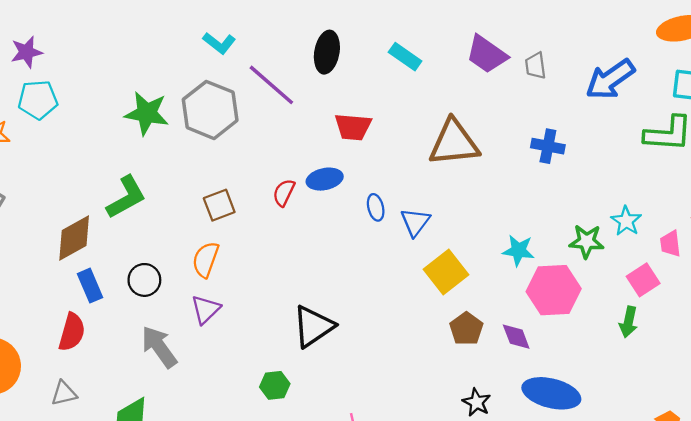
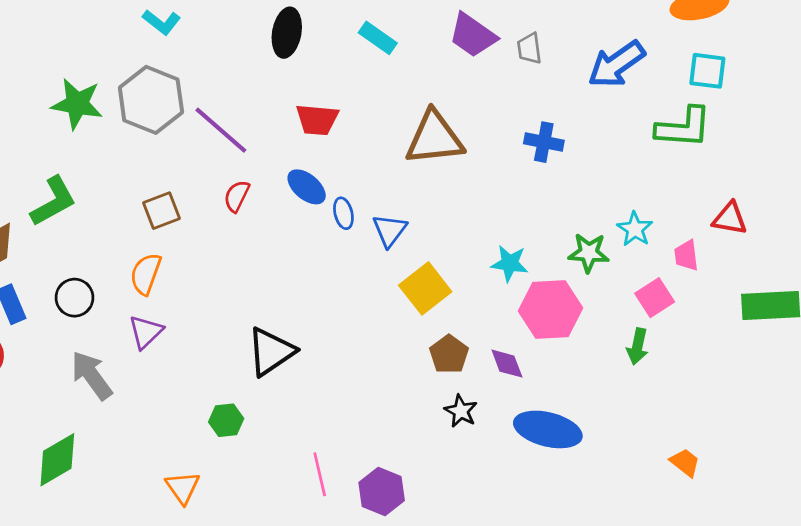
purple line: (271, 85) -> (221, 130), moved
blue ellipse: (325, 179) -> (307, 187), moved, turned 52
black star: (477, 402) -> (461, 411), moved

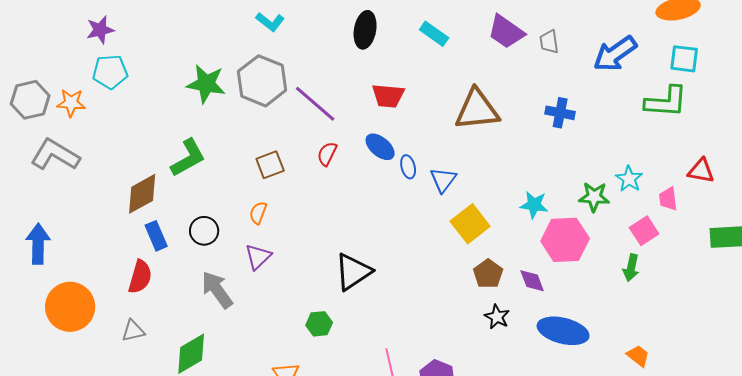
orange semicircle: (146, 274) -> (258, 213), size x0.7
orange trapezoid: (685, 462) -> (638, 356), moved

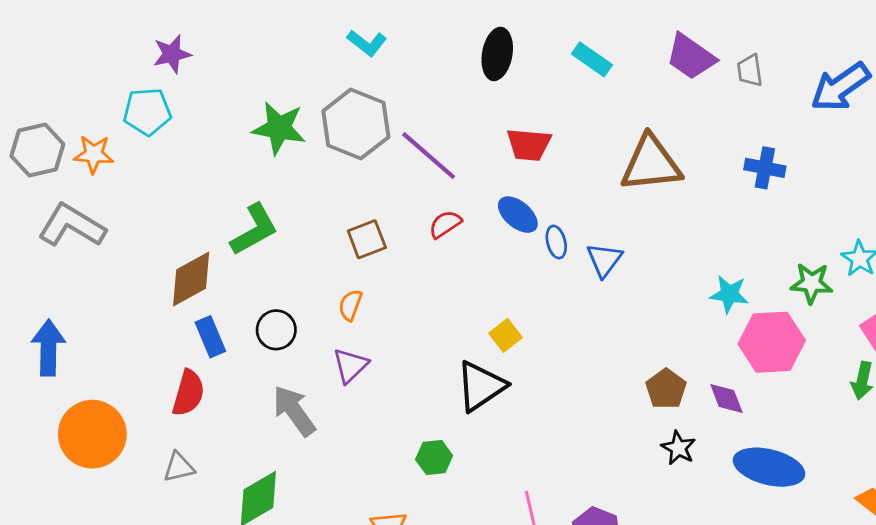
purple star: (100, 30) -> (172, 54), moved
red semicircle: (327, 154) -> (445, 224), turned 30
yellow square: (470, 224) -> (505, 335), moved, size x0.6

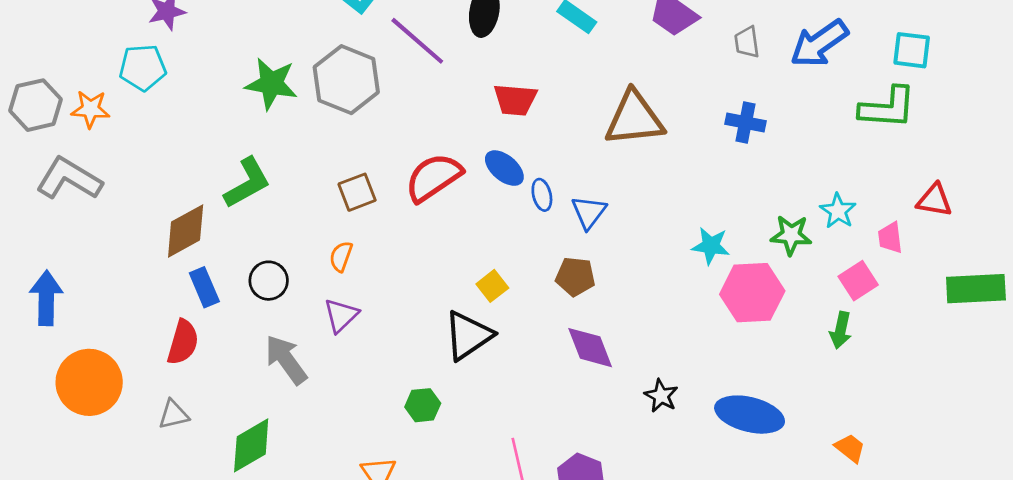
gray trapezoid: (750, 70) -> (747, 42), moved
purple line: (429, 156) -> (417, 41), moved
red semicircle: (445, 224) -> (433, 177), size x1.8
brown pentagon: (666, 389) -> (575, 277), moved, turned -30
purple diamond: (726, 398) -> (590, 348), moved, size x1.4

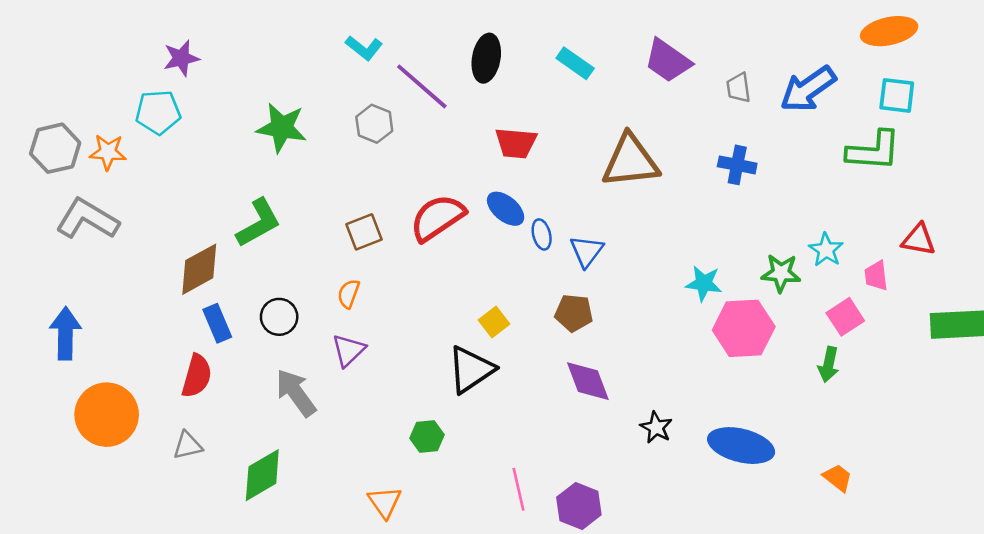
gray hexagon: (346, 80) -> (374, 124), moved, size x0.6

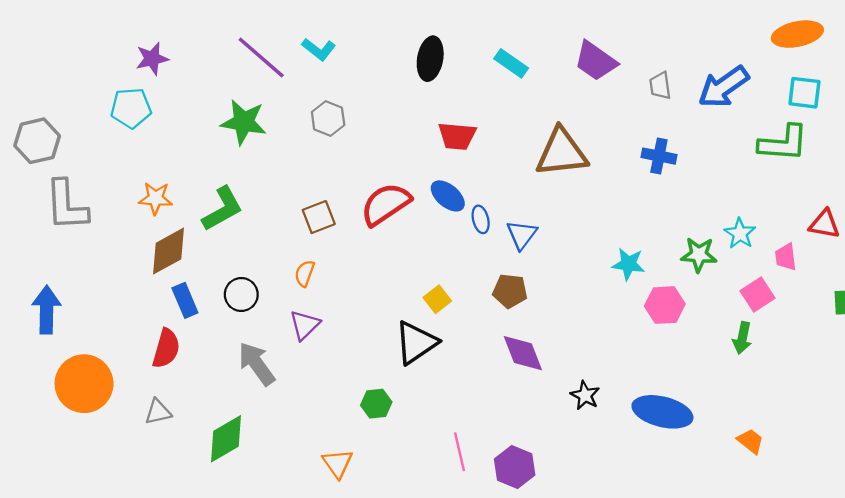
purple line: (422, 86) -> (261, 57), moved
orange star: (108, 152) -> (156, 198), moved
gray L-shape: (87, 219) -> (66, 205), turned -124
pink hexagon: (744, 328) -> (665, 305), size x0.7

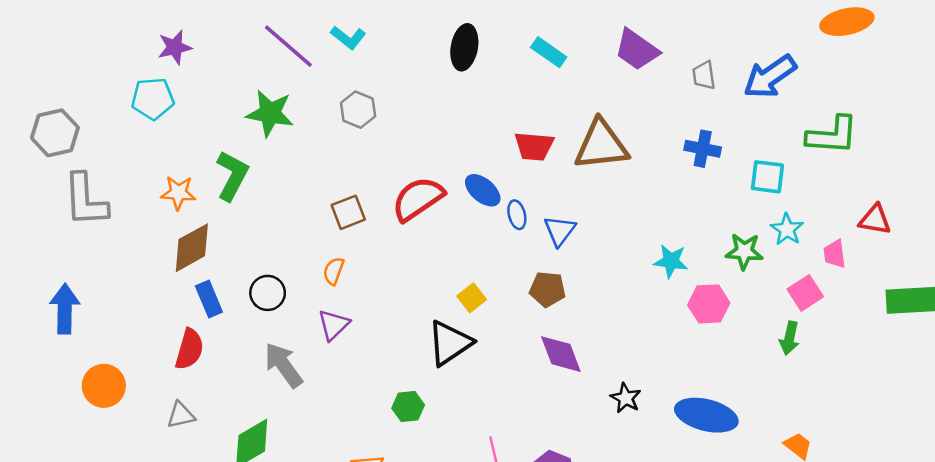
cyan square: (804, 93) -> (767, 177), moved
red trapezoid: (457, 136) -> (534, 146), moved
green L-shape: (222, 209) -> (232, 176), moved, turned -33
orange circle: (84, 384) -> (104, 386), size x0.7

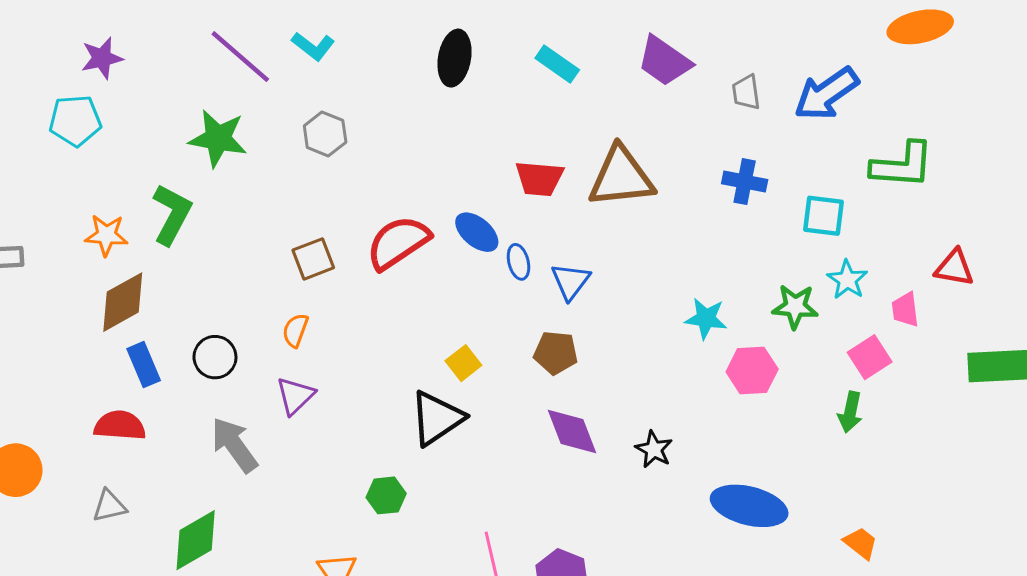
red semicircle: (189, 349) -> (120, 426), turned -102
black star: (626, 398) -> (654, 449), moved

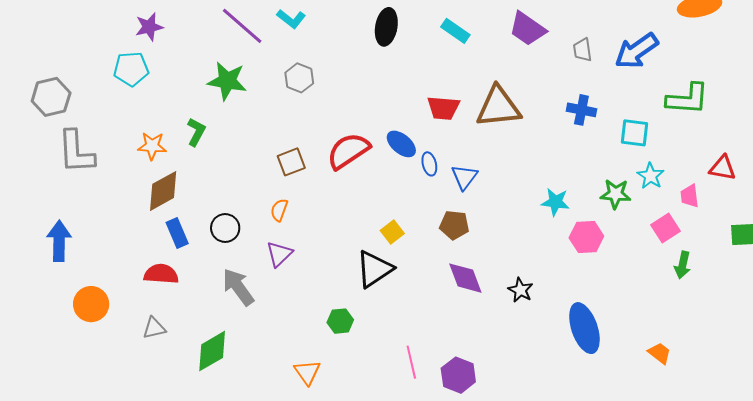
green L-shape: (172, 214) -> (196, 132), size x0.7
green arrow: (850, 412) -> (683, 265), moved
blue ellipse: (749, 506) -> (584, 328), turned 57

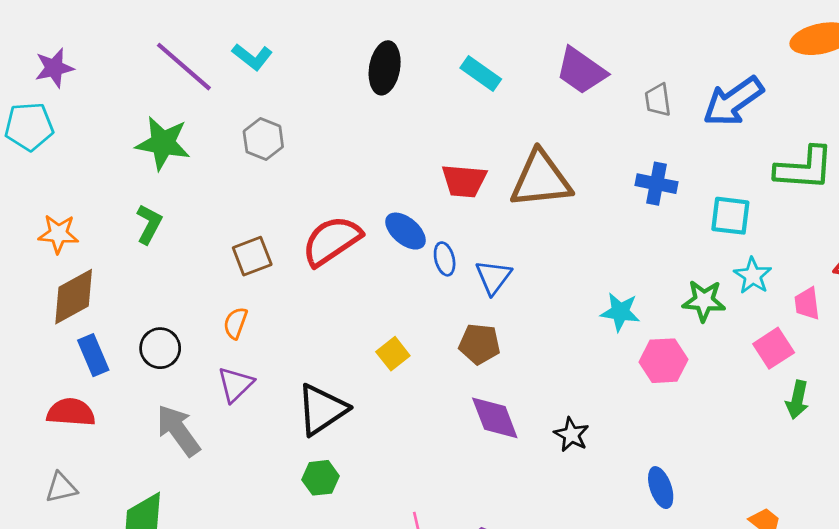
green L-shape: (196, 132) -> (149, 224), moved
black triangle: (374, 269) -> (322, 409), moved
blue ellipse: (584, 328) -> (661, 488), size x0.6

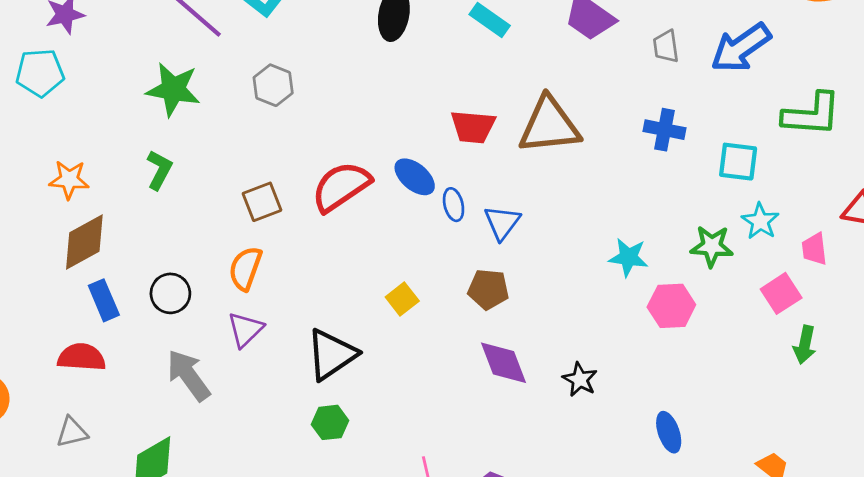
orange semicircle: (235, 323) -> (245, 268), size x1.4

